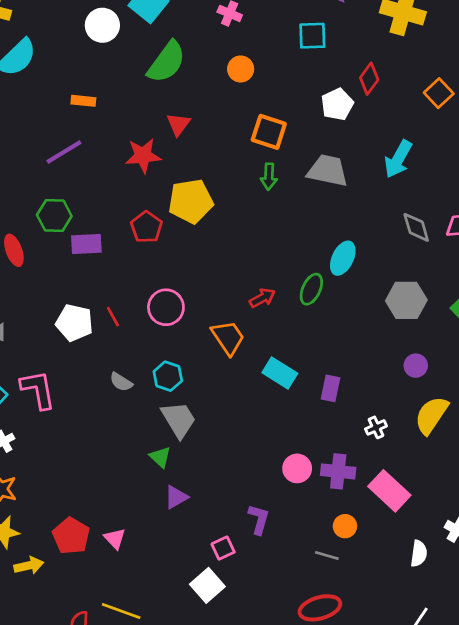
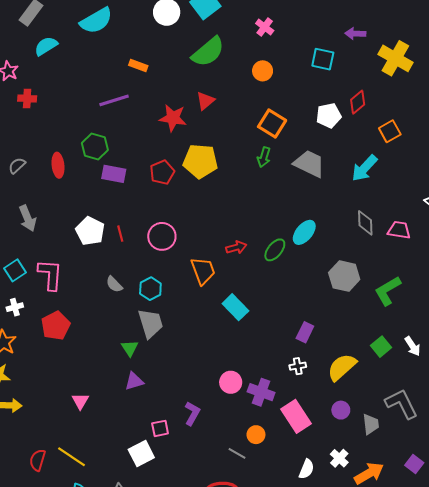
orange square: (439, 93) -> (390, 131), moved
purple circle: (416, 366) -> (341, 410), moved
purple rectangle: (331, 388) -> (305, 332), moved
red pentagon: (71, 536) -> (56, 326), moved

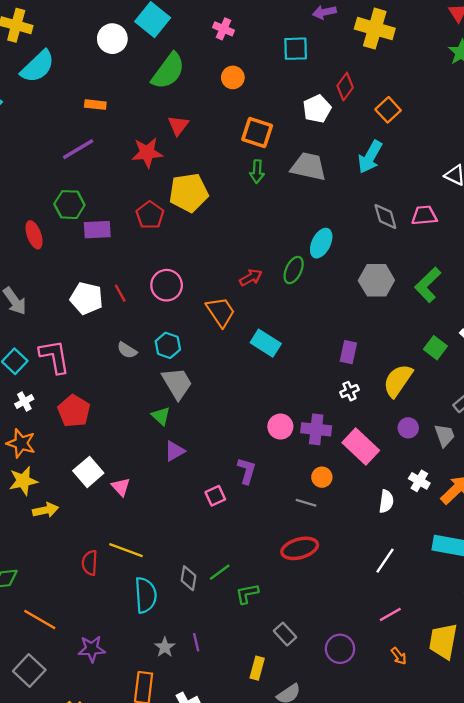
white square: (141, 454) -> (88, 472), moved

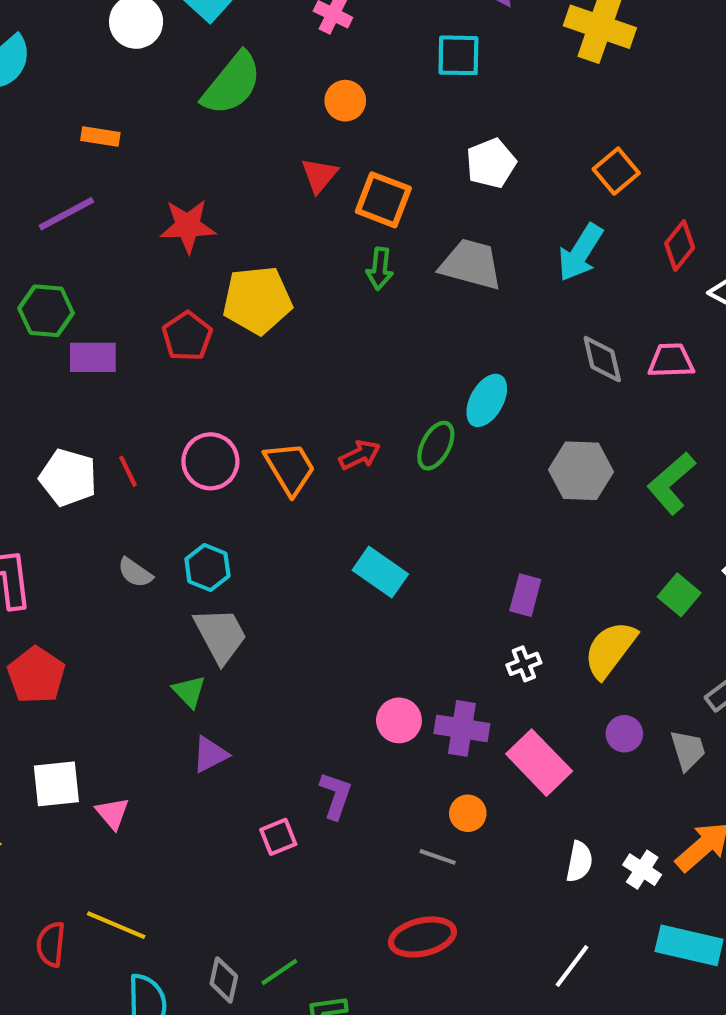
red diamond: (345, 87) -> (680, 246), moved
red triangle: (178, 125) -> (319, 175), moved
orange trapezoid: (221, 312) -> (290, 468), moved
white square: (88, 472) -> (56, 784), turned 32
white cross: (419, 481) -> (642, 870), moved

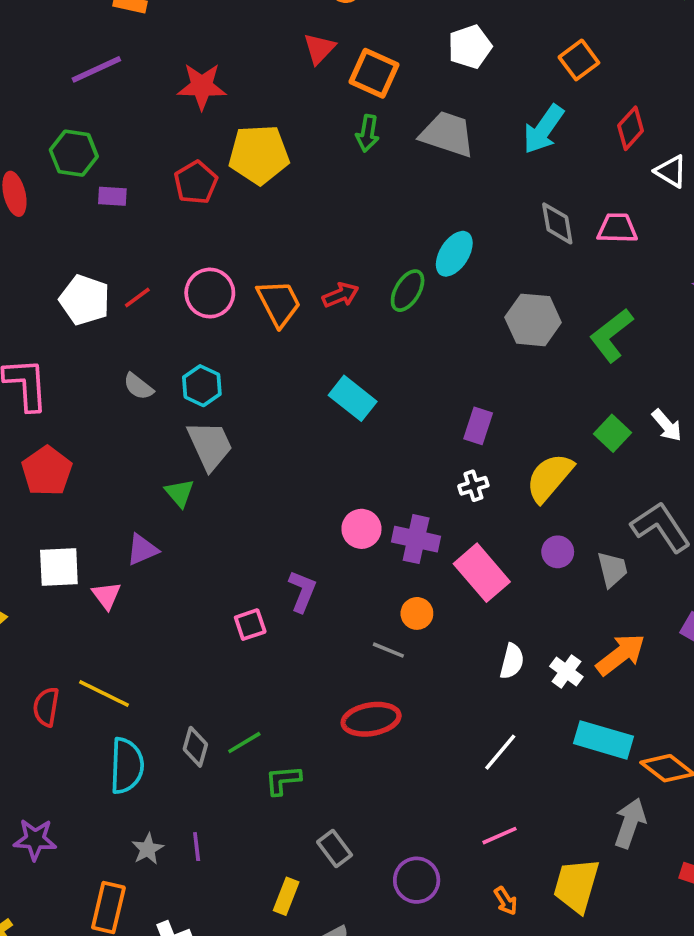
purple rectangle: (93, 357) -> (112, 196), size x0.7
red line: (128, 471) -> (137, 298), turned 76
purple triangle: (210, 754) -> (142, 550), moved

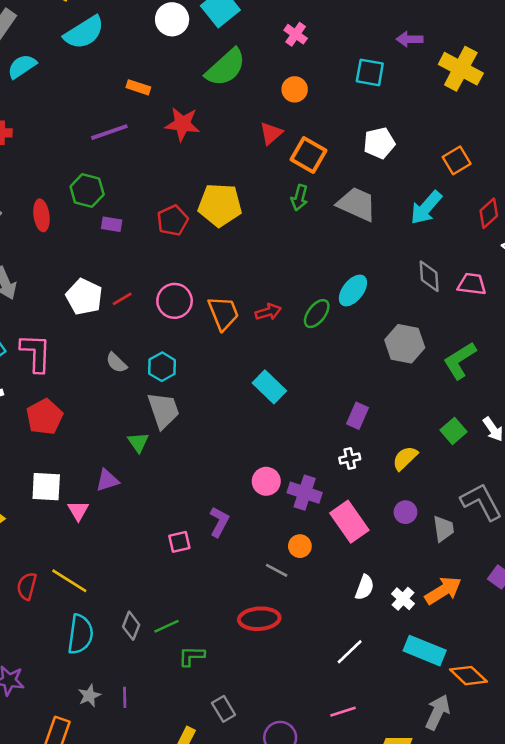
red star: (202, 86) -> (182, 124), moved
yellow semicircle: (550, 478) -> (405, 458), size x0.7

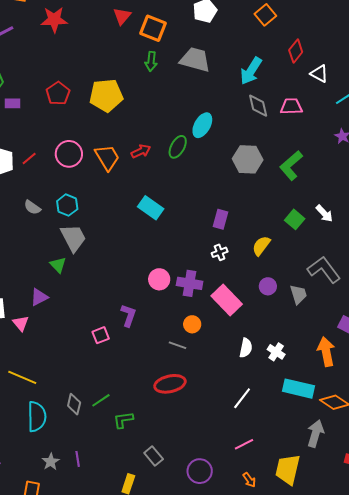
yellow pentagon: (220, 205) -> (106, 95), moved
cyan arrow: (426, 208) -> (251, 71), moved
orange arrow: (443, 590) -> (326, 352), moved, turned -60

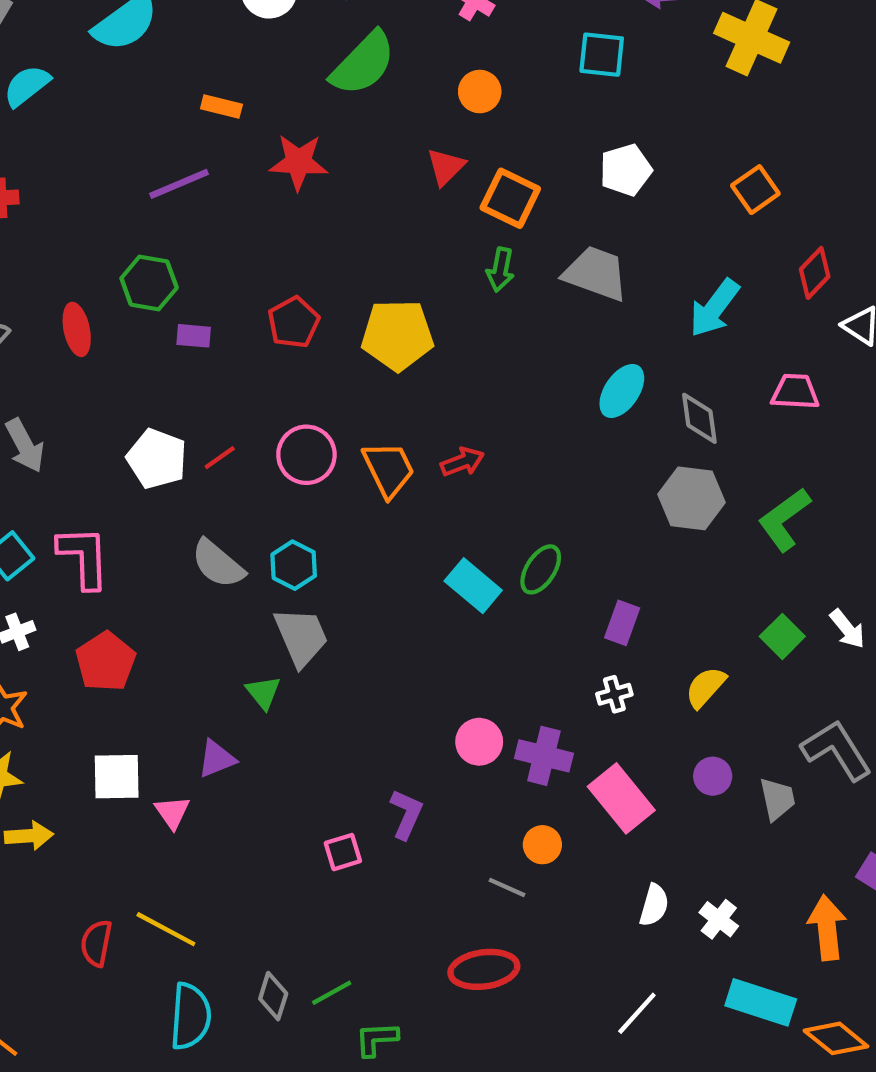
gray diamond: (258, 106) -> (699, 418), moved
cyan ellipse: (202, 125) -> (622, 391), moved
green ellipse: (178, 147) -> (541, 569), moved
gray semicircle: (32, 207) -> (218, 564), size x1.5

